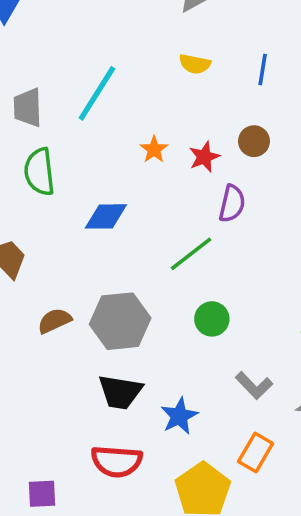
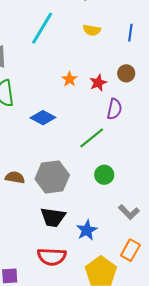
cyan line: (97, 93) -> (42, 28), moved
blue diamond: (106, 216) -> (43, 118), turned 30
brown semicircle: (55, 321) -> (15, 177), turned 36

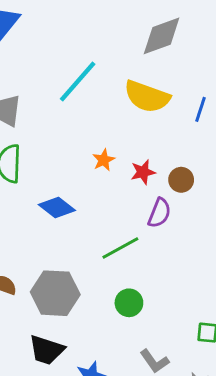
yellow semicircle: (92, 30) -> (147, 97), size x1.8
brown circle: (126, 73) -> (181, 180), moved

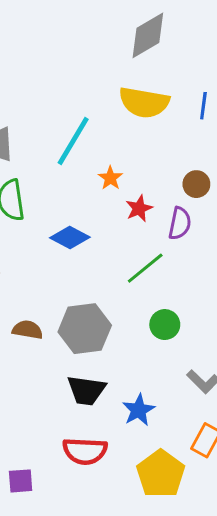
cyan line: (78, 81) -> (73, 141), moved
red star: (143, 172) -> (139, 208), moved

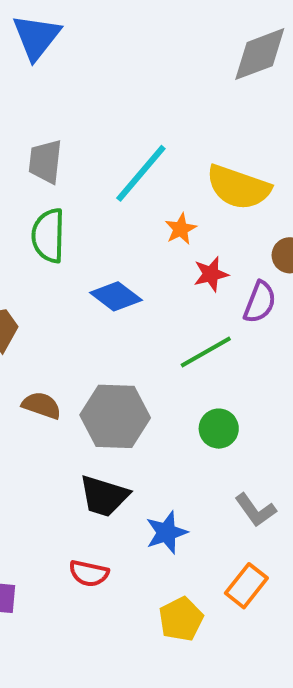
yellow semicircle: (144, 102) -> (238, 187), moved
red semicircle: (85, 451) -> (89, 573), size x0.7
yellow pentagon: (161, 474) -> (181, 619), size x0.7

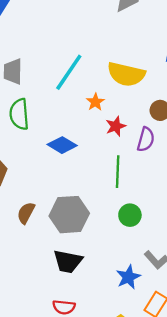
green line: (206, 352) -> (118, 172), turned -52
brown semicircle: (42, 405) -> (26, 213), turned -75
blue star: (167, 532) -> (128, 277), moved

